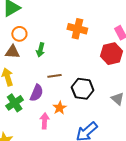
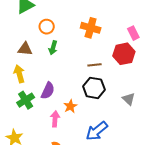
orange circle: (19, 34) -> (47, 27), moved
brown line: (55, 76) -> (95, 65), moved

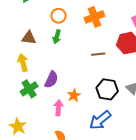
orange circle: (47, 27) -> (59, 16), moved
orange cross: (91, 28) -> (94, 17), turned -36
black hexagon: (94, 88) -> (107, 89), moved

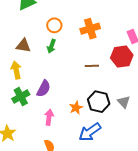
orange star: (74, 95) -> (76, 108), moved

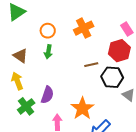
brown triangle: (23, 46) -> (20, 56), turned 35
black hexagon: (99, 102) -> (112, 77), moved
orange star: (76, 108) -> (82, 108), size x1.6

